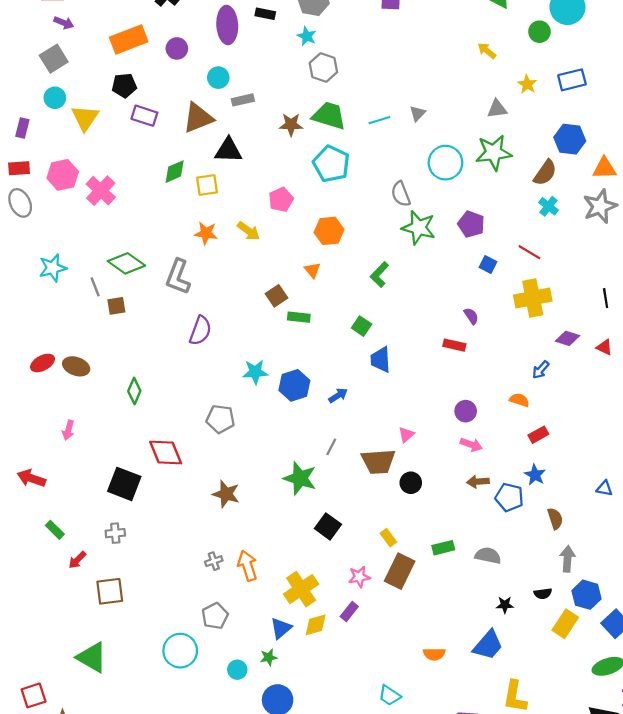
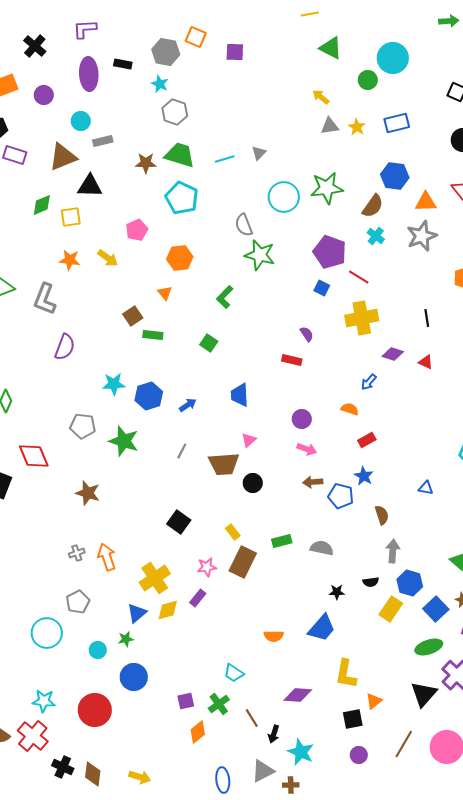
gray triangle: (497, 109) -> (330, 126), moved
purple pentagon: (471, 224) -> (330, 252), moved, size x1.4
blue trapezoid: (381, 360) -> (240, 395), moved
green star: (300, 478) -> (124, 441), moved

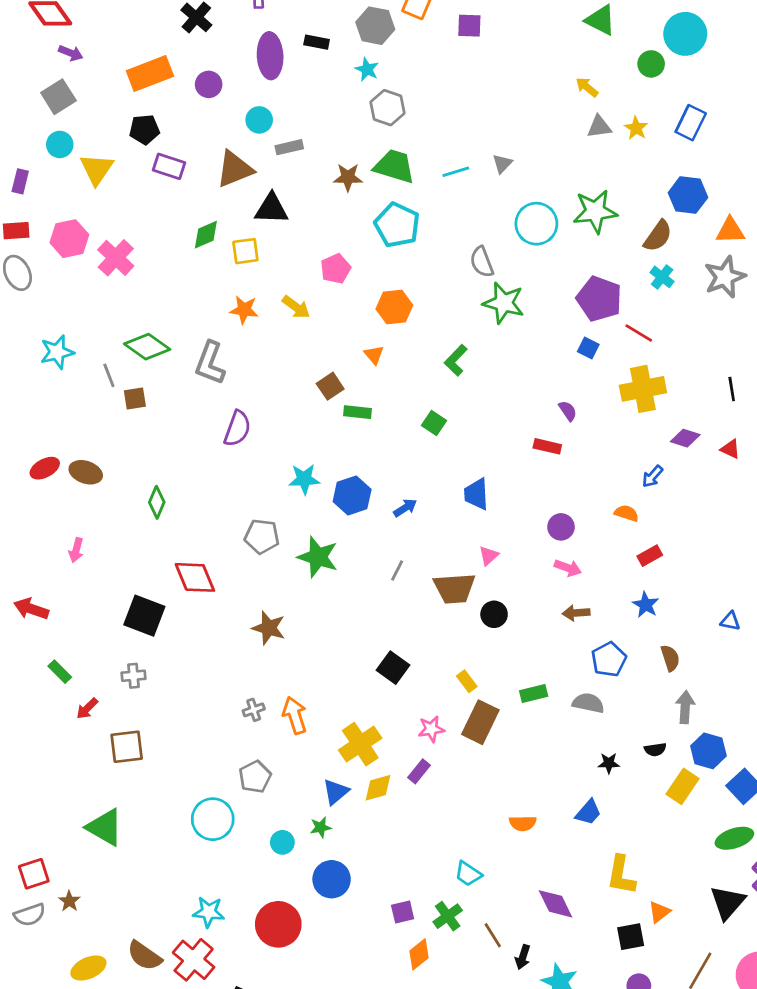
blue rectangle: (397, 123) -> (691, 123), turned -50
blue pentagon: (341, 496) -> (609, 659), moved, turned 30
blue trapezoid: (322, 628) -> (588, 812), size x0.7
purple diamond: (298, 695) -> (556, 904), turned 60

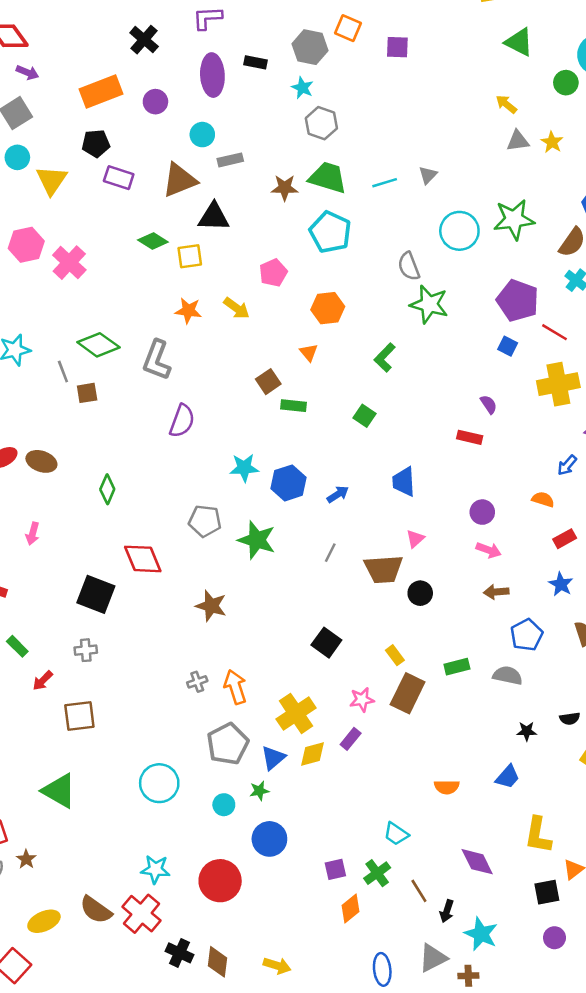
green diamond: (206, 235) -> (153, 241), turned 56
gray pentagon: (255, 777) -> (228, 744), moved, size x1.4

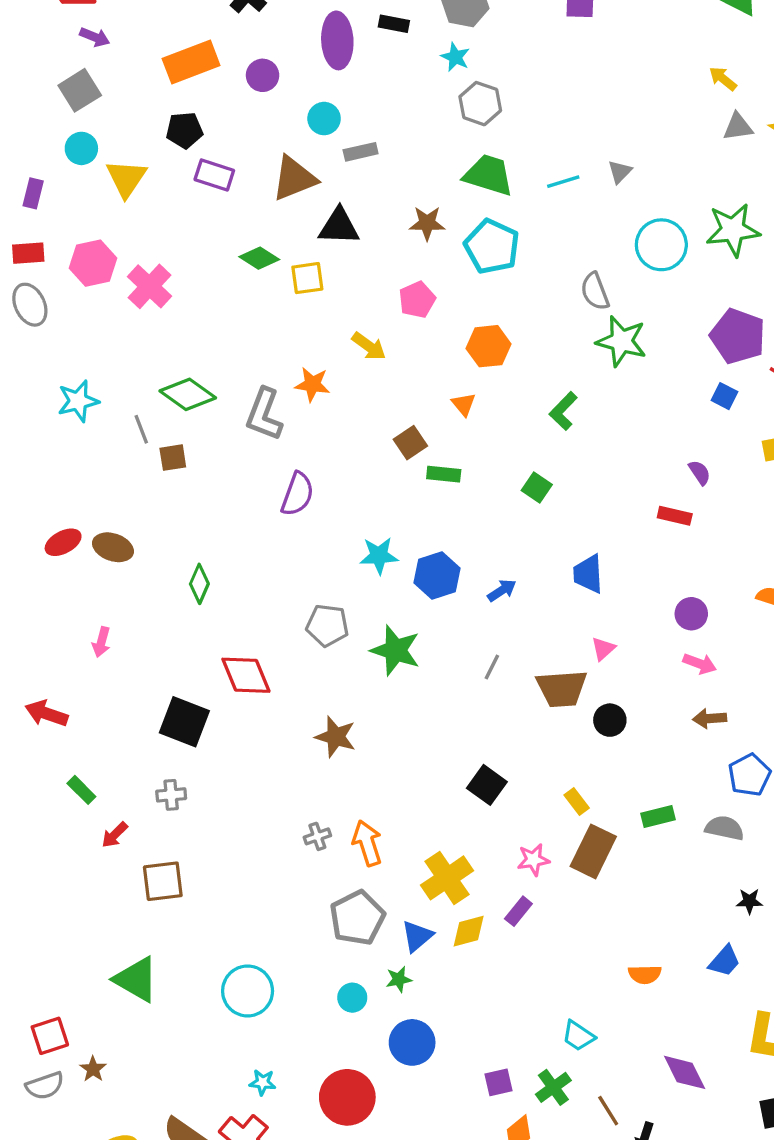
brown star: (285, 188) -> (427, 223), moved
orange star: (188, 311) -> (312, 384), moved
cyan circle: (159, 783) -> (248, 991), moved
cyan star: (155, 869) -> (263, 1082), size x0.7

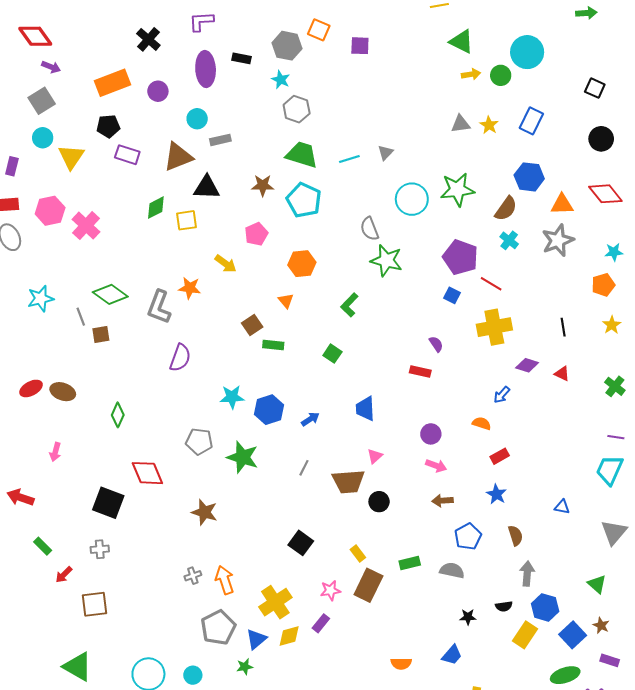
yellow arrow: (723, 79) -> (471, 74), moved, turned 132
green diamond: (259, 258) -> (156, 208), turned -60
cyan circle: (352, 998) -> (193, 675), moved

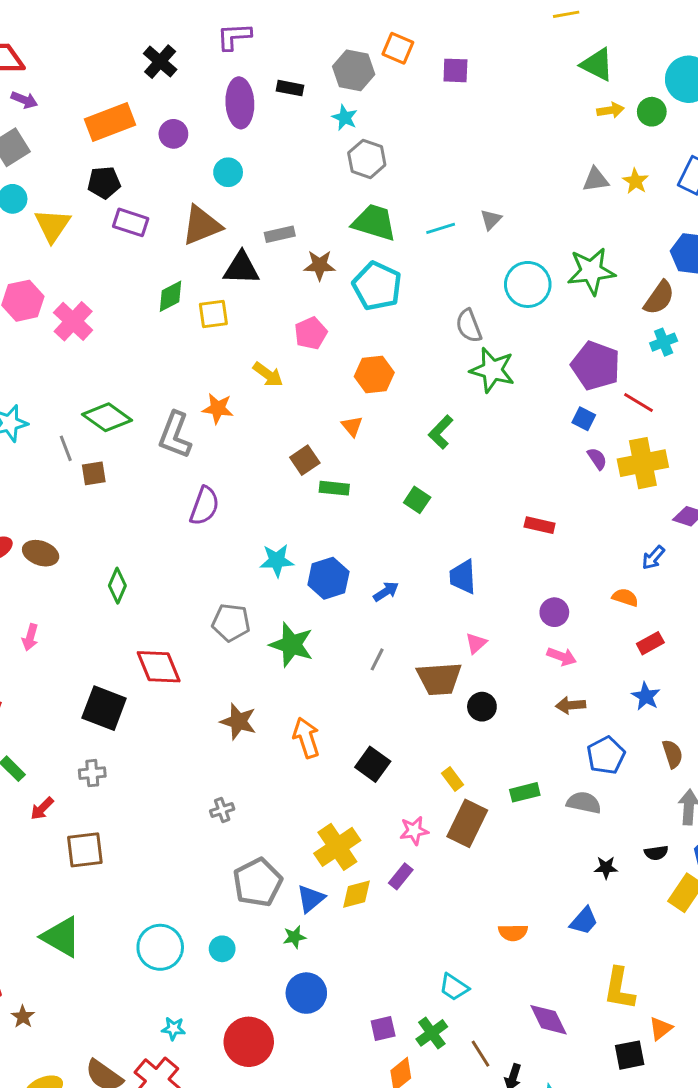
gray rectangle: (220, 140) -> (280, 234), moved
cyan cross: (509, 240) -> (664, 342), turned 30
purple semicircle: (436, 344) -> (597, 459), moved
orange arrow: (225, 580) -> (306, 738), moved

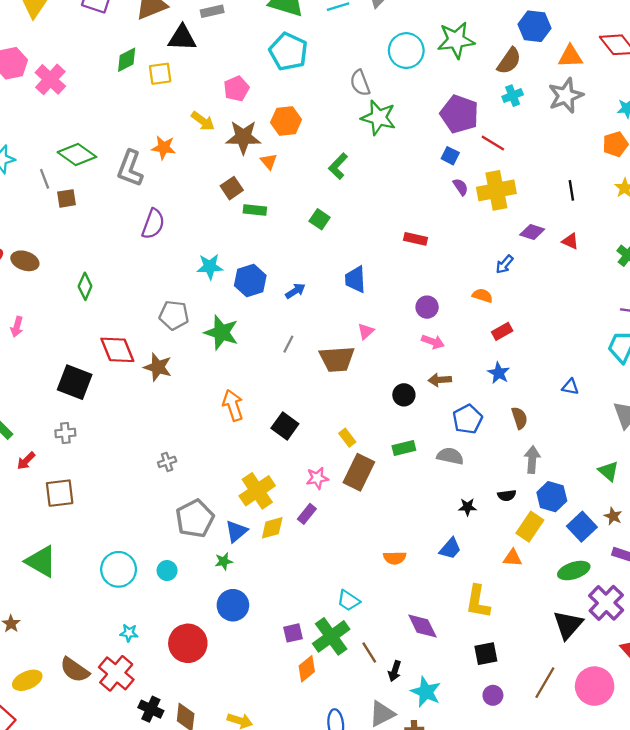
brown star: (320, 265) -> (243, 137), moved, size x1.4
black circle: (482, 707) -> (404, 395), moved
brown star: (238, 721) -> (158, 367), moved
orange triangle: (661, 1029) -> (513, 558), moved, turned 42
green cross: (432, 1033) -> (331, 636), size x1.5

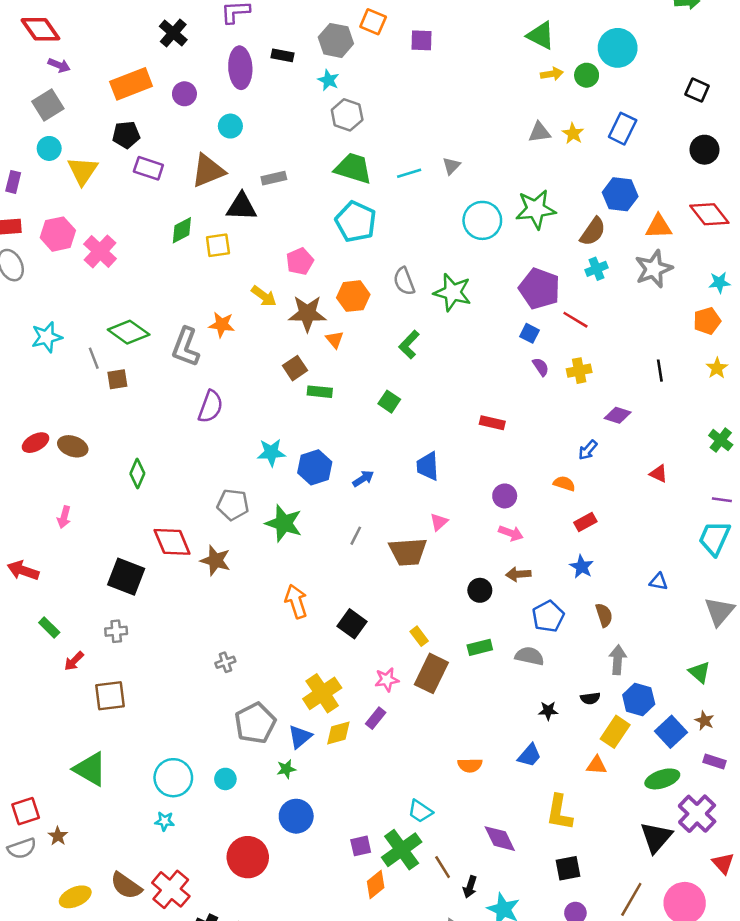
gray semicircle: (360, 83) -> (404, 281), moved
yellow cross: (496, 190) -> (579, 371), size x0.6
red triangle: (570, 241) -> (659, 474), moved
cyan star: (129, 633) -> (165, 821), moved

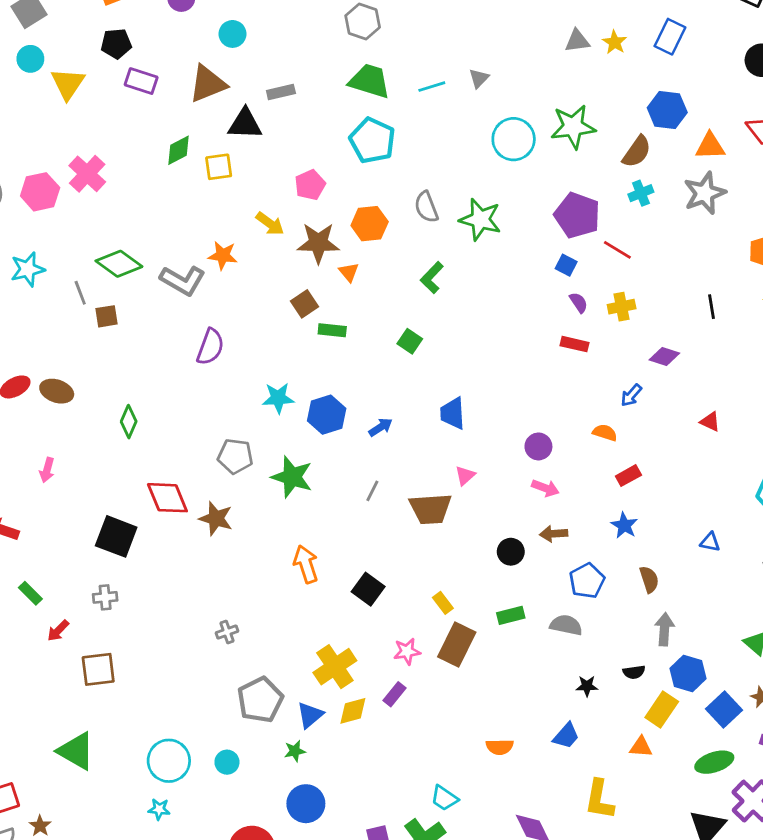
pink hexagon: (58, 234) -> (40, 192), moved
gray L-shape: (186, 347) -> (183, 280), turned -81
red rectangle: (492, 423) -> (574, 344), moved

